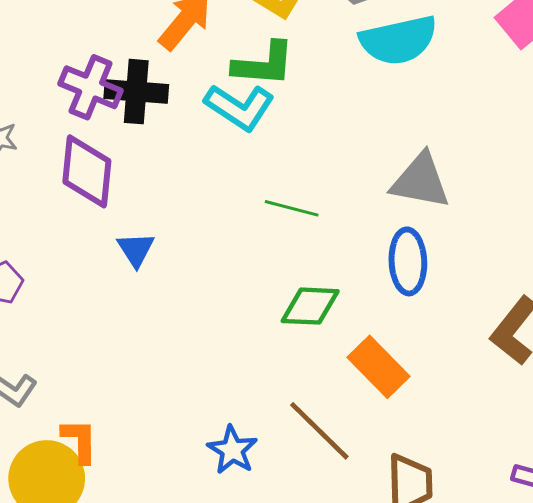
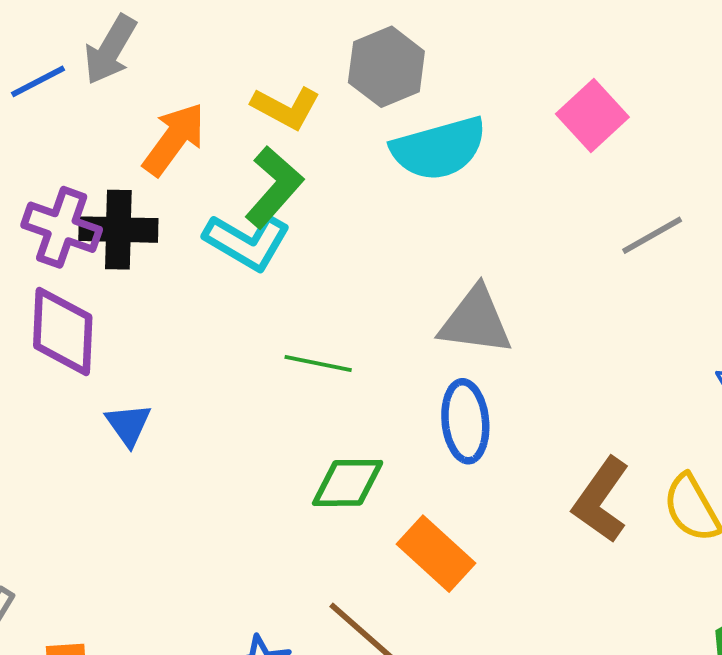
green L-shape: (264, 64) -> (274, 187), turned -50

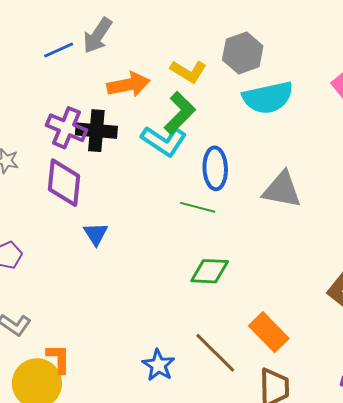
orange arrow: (174, 139) -> (128, 85), turned 39
blue ellipse: (465, 421) -> (215, 168), moved
orange rectangle: (436, 554) -> (269, 332), moved

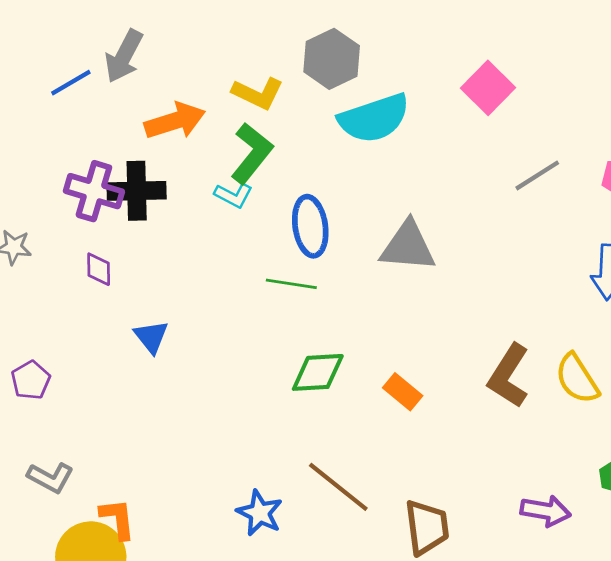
cyan L-shape: (164, 141) -> (234, 195), size x0.6
purple diamond: (64, 183) -> (99, 269), size x0.5
orange rectangle: (269, 332) -> (403, 392), moved, size x0.7

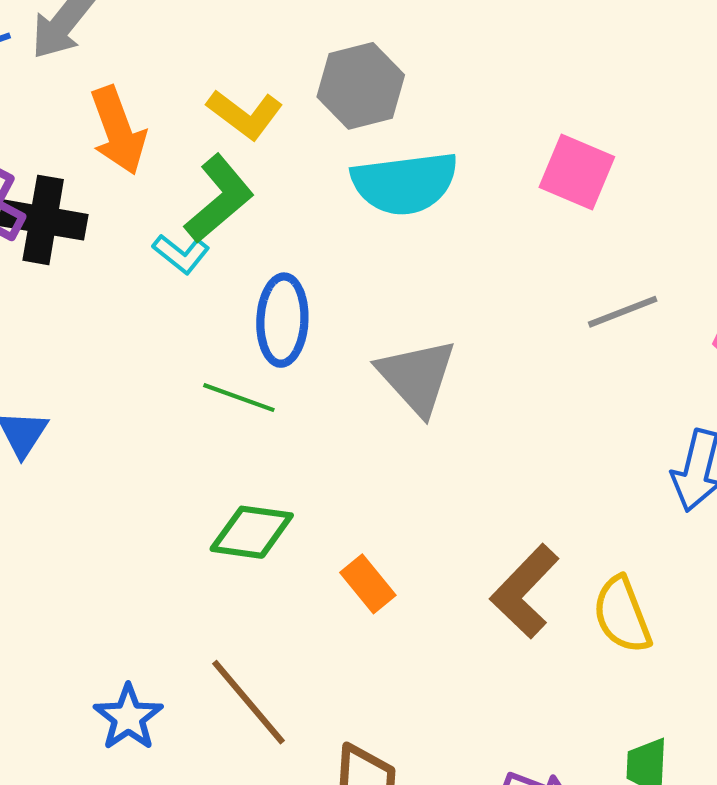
pink square: (488, 88) -> (577, 172), turned -33
orange arrow: (175, 121) -> (118, 130), turned 76
gray triangle: (408, 246) -> (417, 377), turned 32

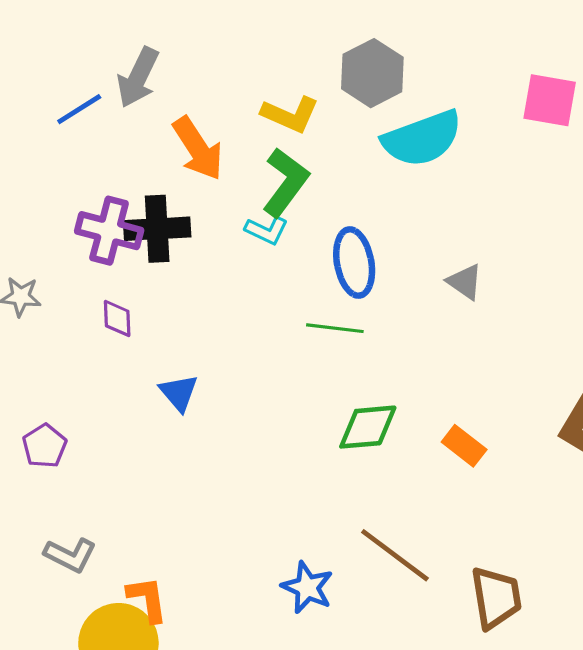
gray triangle: (417, 377) -> (465, 282), size x0.6

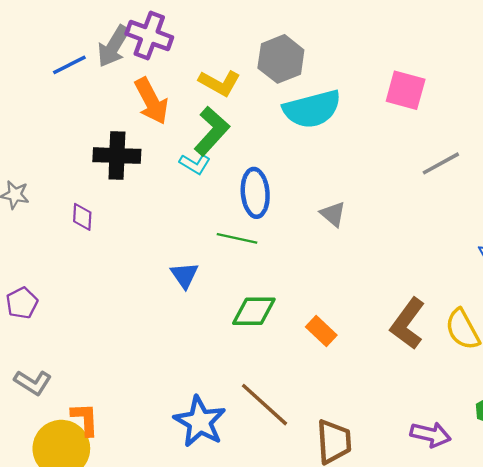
purple cross: (109, 231) -> (149, 36), moved
blue triangle: (179, 393) -> (184, 275), moved
blue star: (307, 587) -> (200, 422), size x1.4

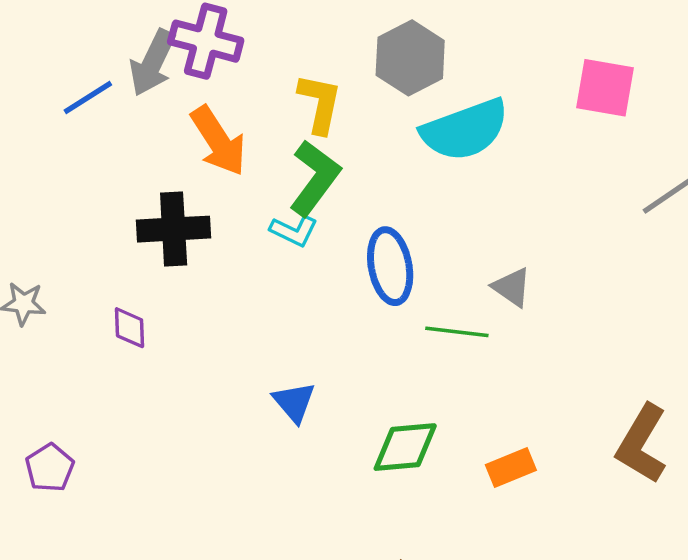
yellow L-shape: (220, 83) -> (320, 103), turned -102
green line: (237, 238) -> (457, 332), moved
orange rectangle: (321, 331) -> (511, 468), turned -60

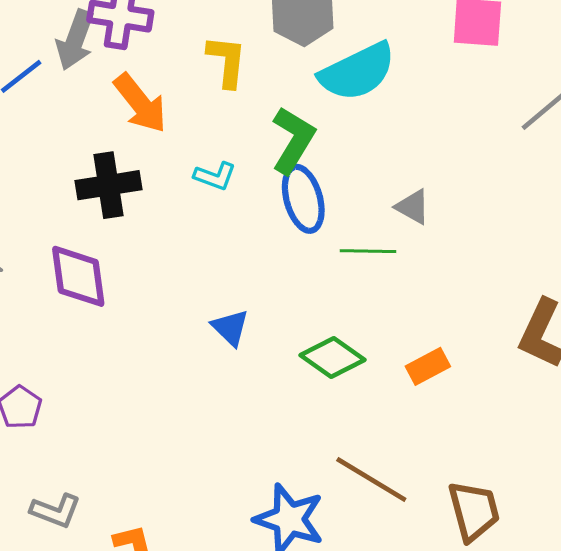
green L-shape: (315, 178) -> (293, 140), moved
purple diamond: (130, 328) -> (78, 276), size x1.8
green diamond: (405, 447) -> (333, 357), turned 46

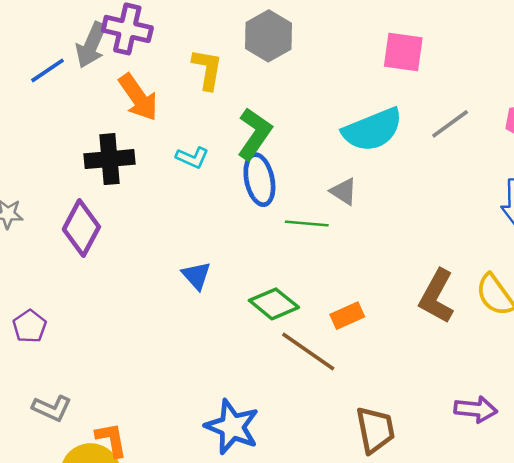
cyan semicircle: (357, 72) -> (373, 130), moved
purple diamond: (78, 276) -> (81, 228), turned 32
brown line: (371, 480) -> (308, 352), moved

